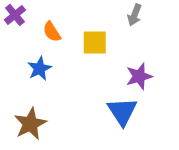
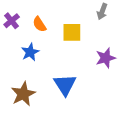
purple cross: (15, 15) -> (12, 21), moved
blue triangle: (122, 112) -> (65, 85), moved

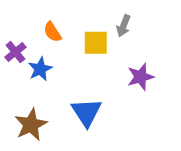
gray arrow: (102, 12) -> (124, 26), moved
purple cross: (12, 21) -> (15, 52), moved

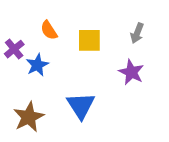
gray arrow: (124, 26) -> (137, 33), moved
purple star: (141, 77) -> (131, 72), turned -30

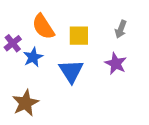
orange semicircle: (49, 30) -> (43, 27), size x1.5
blue triangle: (81, 105) -> (71, 71), moved

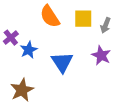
orange semicircle: (43, 27) -> (50, 16), moved
yellow square: (79, 36) -> (83, 19), moved

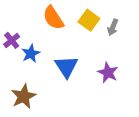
yellow square: (83, 19) -> (89, 20), turned 36
purple star: (101, 55) -> (108, 73), moved

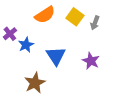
orange semicircle: (53, 18) -> (45, 15), turned -90
brown star: (24, 96) -> (35, 83), moved

